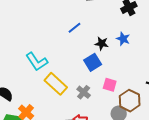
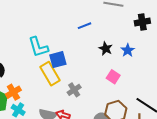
blue square: (93, 62) -> (58, 60), moved
pink square: (110, 85) -> (113, 77), moved

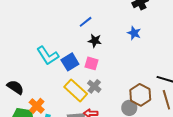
black star: (106, 49) -> (95, 41), moved
yellow rectangle: (50, 74) -> (76, 90), moved
pink square: (113, 77) -> (91, 63), moved

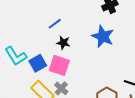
blue star: (134, 33) -> (103, 36), size x1.6
pink square: (91, 63) -> (59, 65), size x1.5

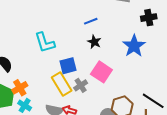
blue square: (38, 63) -> (68, 66), moved
pink square: (59, 65) -> (101, 72), moved

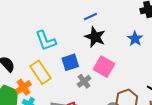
black star: (94, 42) -> (95, 37), size x1.5
blue star: (134, 46) -> (135, 39), size x0.7
yellow rectangle: (62, 84) -> (41, 72), moved

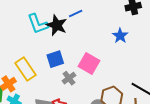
black star: (95, 37) -> (57, 25), moved
cyan L-shape: (46, 41) -> (38, 24), moved

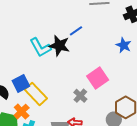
blue square: (55, 59) -> (21, 83), moved
pink square: (89, 64) -> (98, 78), turned 35

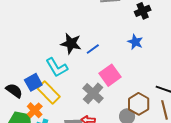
blue line: (76, 31) -> (93, 49), moved
cyan L-shape: (40, 47) -> (57, 67), moved
gray cross: (80, 96) -> (93, 93), size x1.5

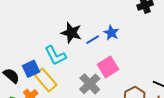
blue star: (135, 42) -> (111, 33), moved

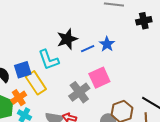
black star: (71, 33) -> (67, 39), turned 30

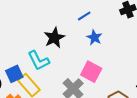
blue line: (88, 49) -> (84, 16), moved
pink square: (99, 78) -> (91, 72), turned -30

